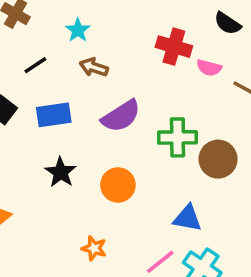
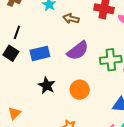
black line: (35, 65) -> (17, 32), moved, turned -32
brown arrow: (94, 67) -> (71, 19), moved

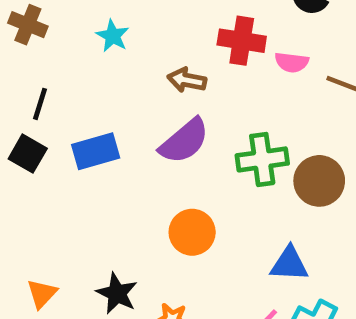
brown arrow: (71, 19) -> (187, 80), moved
black star: (47, 85) -> (117, 293), moved

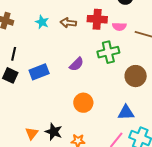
brown arrow: (187, 80) -> (68, 23), moved
purple semicircle: (184, 141) -> (77, 64), size x0.7
green cross: (262, 159) -> (108, 52), moved
orange triangle: (42, 294) -> (32, 133), moved

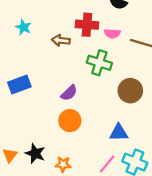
brown arrow: (68, 23) -> (61, 40), moved
green cross: (108, 52) -> (99, 63), turned 30
purple semicircle: (77, 64) -> (69, 93), moved

